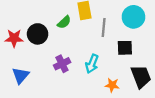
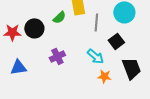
black square: (125, 48) -> (116, 41), turned -35
cyan arrow: (92, 64) -> (95, 56), moved, turned -72
blue triangle: (20, 75) -> (18, 67), turned 42

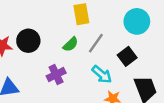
green semicircle: (59, 17) -> (71, 44), moved
gray line: (96, 22) -> (96, 43), moved, turned 30

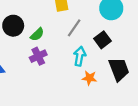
green semicircle: (71, 44) -> (37, 34), moved
cyan arrow: (102, 74) -> (80, 56), turned -120

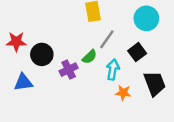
black circle: (13, 26) -> (42, 54), moved
green semicircle: (37, 34) -> (89, 57), moved

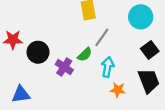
black square: (137, 52) -> (150, 50), moved
purple cross: (69, 70) -> (64, 67), turned -30
blue triangle: (23, 82) -> (21, 94), moved

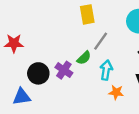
black circle: (38, 52) -> (38, 73), moved

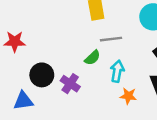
gray line: (101, 41) -> (111, 39), turned 48
purple cross: (64, 70) -> (70, 84), moved

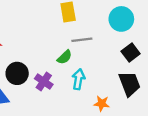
cyan arrow: (117, 71) -> (78, 79), moved
orange star: (128, 96) -> (102, 103), moved

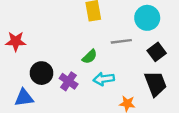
gray line: (82, 40) -> (121, 41), moved
cyan arrow: (78, 79) -> (104, 79), turned -108

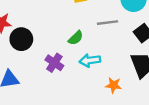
black circle: (42, 73) -> (21, 39), moved

